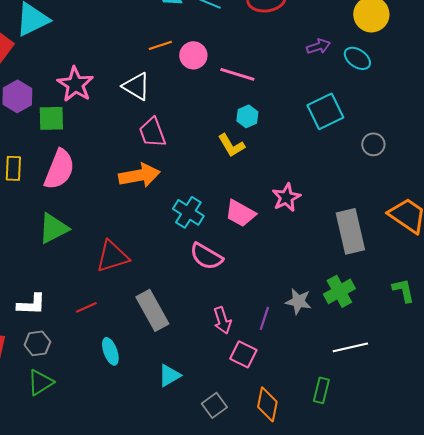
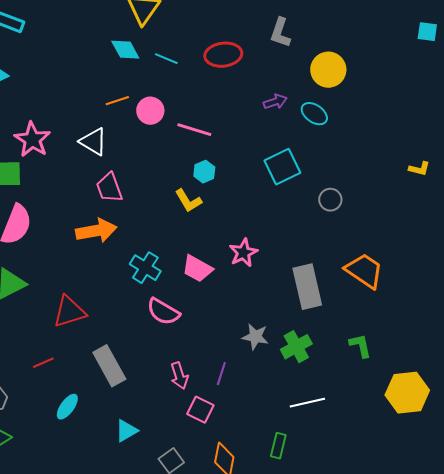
gray star: (298, 301) -> (255, 337), moved
cyan ellipse: (110, 351) -> (67, 407), turned 56

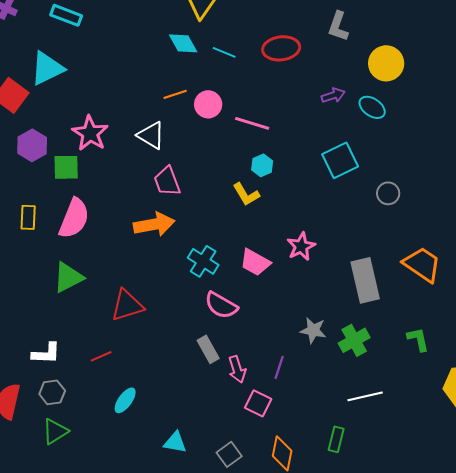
gray rectangle: (109, 366) -> (208, 349), moved, size x0.7
cyan triangle: (126, 431) -> (175, 442), moved, turned 40

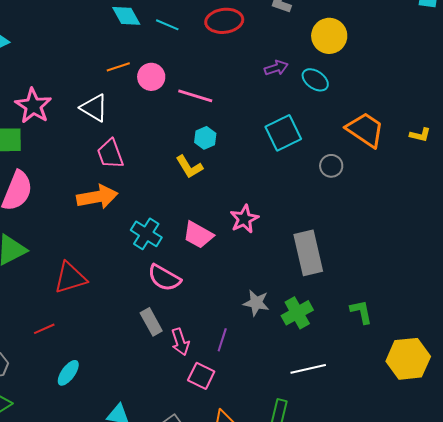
orange trapezoid: (422, 264) -> (365, 130), moved

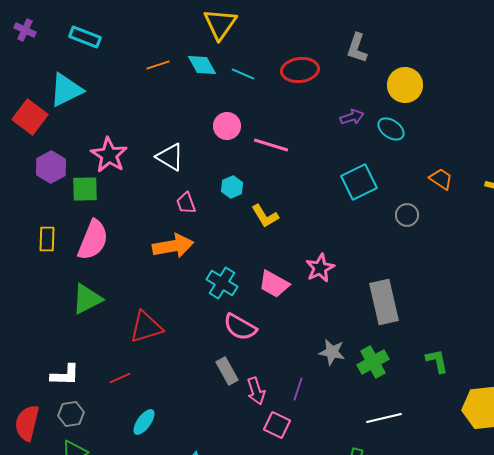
orange line: (118, 67) -> (158, 65), moved
orange trapezoid: (365, 130) -> (441, 179), size x0.6
cyan hexagon: (205, 138) -> (232, 187), moved
pink trapezoid: (110, 154) -> (186, 203), size x0.7

